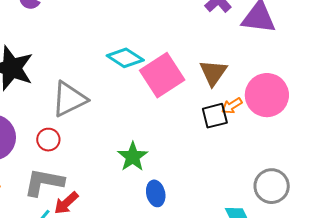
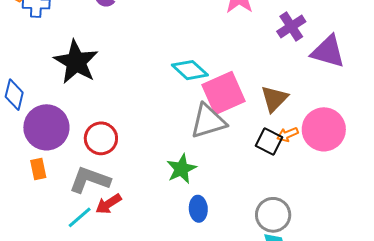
gray triangle: (69, 99) -> (208, 121), moved
black square: (215, 116) -> (269, 141), turned 32
red circle: (48, 140) -> (101, 138), size x1.4
gray circle: (272, 186) -> (273, 215), moved

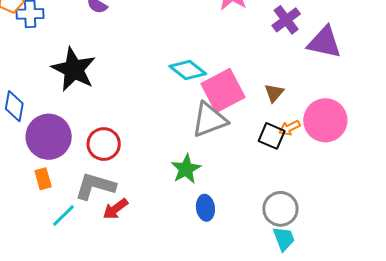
brown triangle: (274, 99) -> (274, 93), size x0.7
cyan line: (80, 217) -> (64, 216), moved

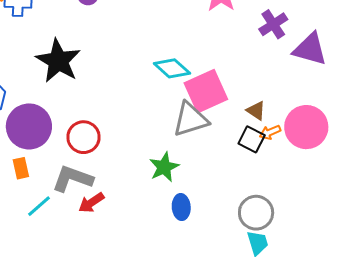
brown triangle: (274, 93) -> (256, 111), moved, turned -40

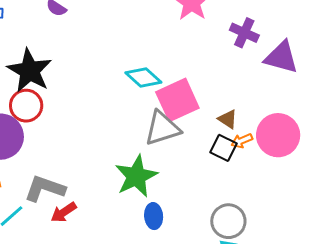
purple cross: (273, 24) -> (244, 33), turned -32
red circle: (83, 137) -> (26, 106), moved
green star: (164, 167) -> (136, 176), size x1.4

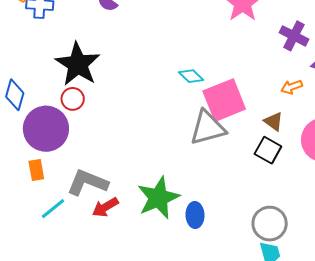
cyan diamond: (143, 77) -> (191, 76), size x0.7
red circle: (26, 106) -> (73, 99), size x0.7
orange arrow: (242, 141) -> (292, 87), moved
green star: (136, 176) -> (158, 198), moved

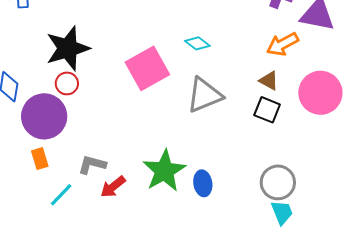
black star: (78, 64) -> (68, 48), turned 30
cyan diamond: (191, 76) -> (197, 43), moved
orange arrow: (292, 87) -> (283, 44), size x1.5
pink square: (224, 100) -> (147, 68), moved
gray L-shape: (87, 183) -> (92, 165), size x0.7

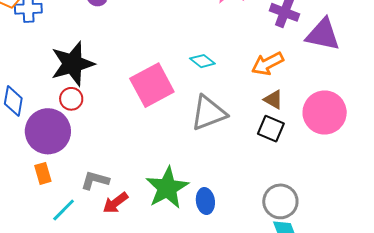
orange arrow: (283, 44) -> (268, 64), moved

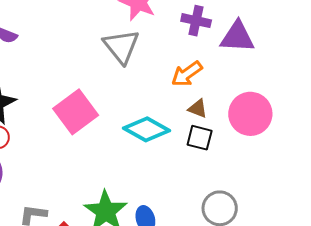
cyan diamond: (202, 61) -> (146, 129), moved, size x1.8
gray triangle: (209, 113) -> (121, 46), moved, turned -39

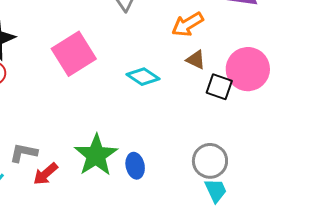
cyan diamond: (146, 129) -> (143, 77), size x0.7
black square: (200, 138) -> (219, 87), moved

